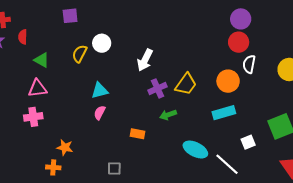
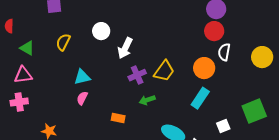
white circle: (102, 43) -> (101, 31), moved
cyan rectangle: (224, 113) -> (200, 98), turned -40

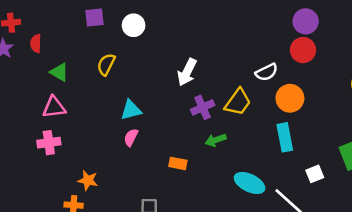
white circle: (101, 31) -> (134, 25), moved
white semicircle: (224, 52) -> (266, 72), moved, turned -126
cyan rectangle: (200, 98) -> (285, 137), turned -45

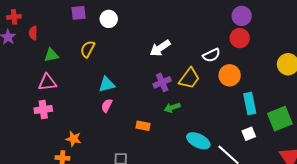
green triangle: (59, 72) -> (51, 55), turned -42
white arrow: (187, 72) -> (160, 48), moved, turned 30
cyan rectangle: (285, 137) -> (250, 104), moved

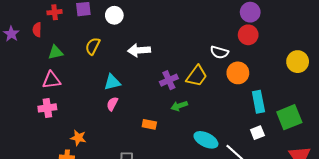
red cross: (14, 17) -> (55, 12), moved
white arrow: (160, 48) -> (139, 50), moved, turned 30
white semicircle: (211, 55) -> (219, 52), turned 42

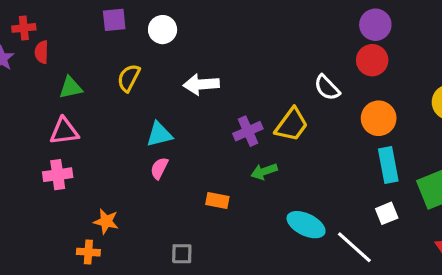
red cross: (55, 12) -> (24, 28), moved
white semicircle: (219, 52) -> (327, 88), turned 30
orange circle: (238, 73) -> (379, 118), moved

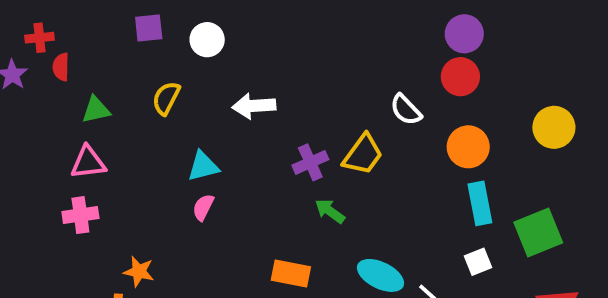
green arrow: (264, 171) -> (330, 211), turned 55
orange rectangle: (217, 200) -> (291, 273), moved, size x1.4

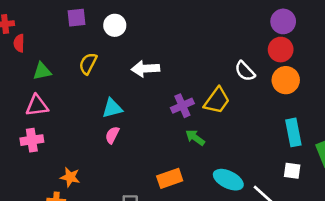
orange circle: (468, 147) -> (286, 80), moved
white square: (478, 262) -> (292, 171), turned 30
orange rectangle: (291, 273) -> (170, 178), turned -30

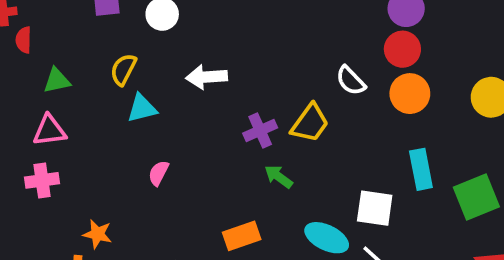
cyan triangle: (112, 108) -> (142, 108), moved
white square: (292, 171) -> (375, 208), moved, size x1.5

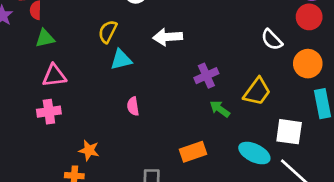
green triangle: (57, 81) -> (45, 38), moved
orange circle: (410, 94) -> (308, 64), moved
yellow trapezoid: (310, 123) -> (257, 92), moved
pink semicircle: (158, 173) -> (133, 106), turned -36

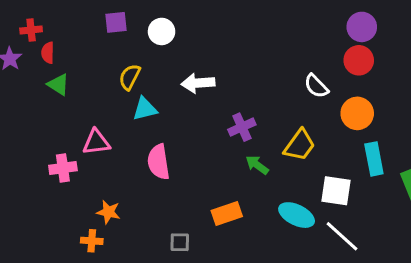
green triangle: (45, 38) -> (58, 85), turned 45
pink triangle: (54, 76) -> (96, 142), moved
pink semicircle: (133, 106) -> (158, 162), size x1.6

